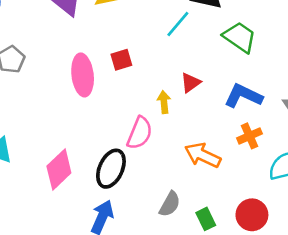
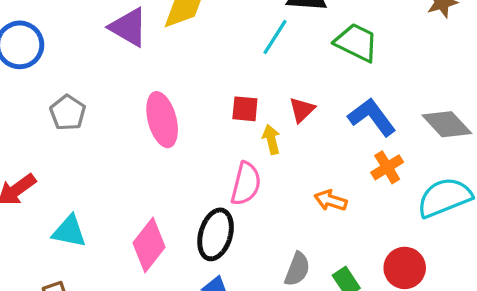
red square: (121, 60) -> (245, 109), moved, turned 30
blue L-shape: (243, 96) -> (372, 117), turned 36
orange arrow: (203, 155) -> (331, 201), size x0.7

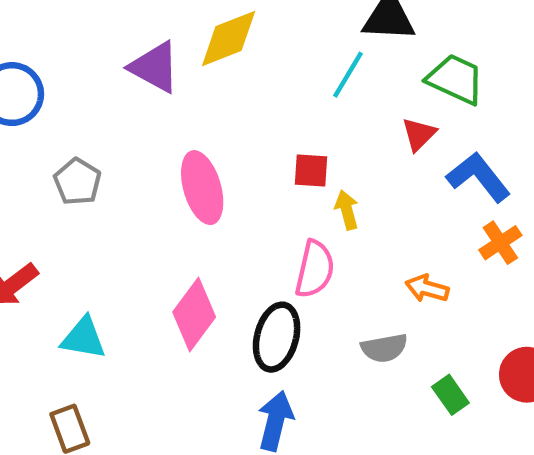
red triangle: (302, 110) -> (419, 134), moved
pink diamond: (149, 245) -> (194, 314), moved
gray semicircle: (297, 269) -> (384, 348), moved, turned 60

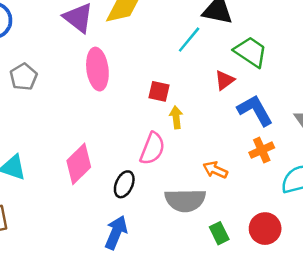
pink ellipse: (202, 188) -> (97, 69), moved
black ellipse: (277, 337) -> (124, 184), size x0.7
gray semicircle: (384, 348) -> (185, 200), size x1.5

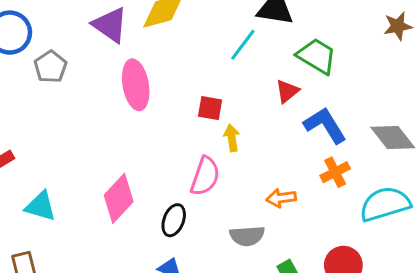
gray pentagon: (24, 77) -> (51, 67), moved
orange arrow: (215, 170) -> (281, 198), turned -30
gray semicircle: (185, 200) -> (247, 236), size x0.7

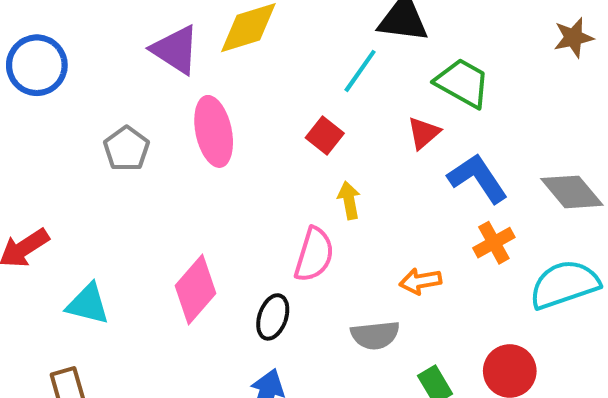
gray pentagon: (51, 67) -> (126, 149), moved
red square: (210, 108) -> (325, 136), moved, turned 30

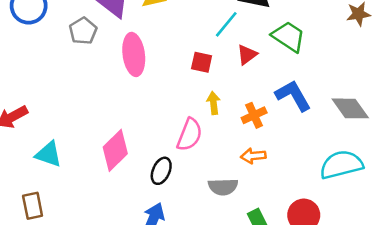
red triangle: (424, 133) -> (247, 55), moved
red square: (325, 136) -> (202, 62), turned -30
gray pentagon: (126, 149) -> (83, 31), moved
orange cross: (494, 243) -> (254, 115), moved

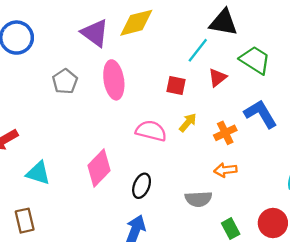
gray pentagon: (83, 31) -> (65, 81), moved
yellow arrow: (213, 103) -> (188, 123), turned 48
pink semicircle: (189, 135) -> (151, 131), moved, turned -96

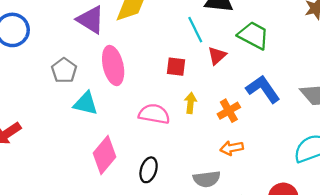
cyan line: (198, 50) -> (195, 30), turned -60
yellow arrow: (188, 123) -> (191, 103), turned -30
cyan triangle: (38, 173) -> (86, 103), moved

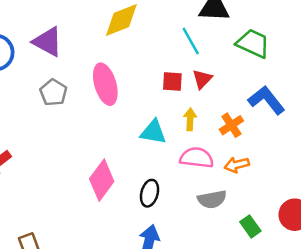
purple triangle: (91, 20) -> (48, 42), moved
red triangle: (217, 56) -> (202, 79), moved
cyan triangle: (86, 103) -> (153, 132), moved
pink semicircle: (154, 114) -> (197, 158), moved

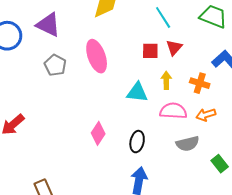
orange cross: (231, 125) -> (200, 83), turned -36
pink diamond: (102, 180) -> (98, 133), size x0.7

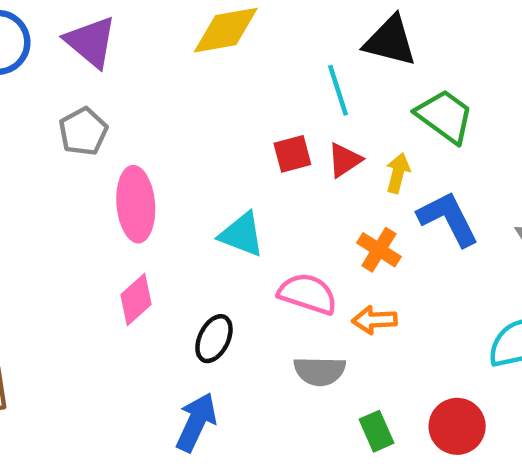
red square: (150, 51) -> (292, 154), turned -30
pink ellipse: (97, 56) -> (136, 204), moved
yellow arrow: (166, 80) -> (398, 173), moved

